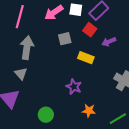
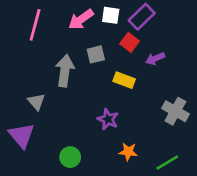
gray arrow: (27, 48) -> (65, 71), moved

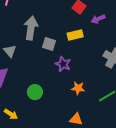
gray square: (96, 54) -> (49, 44), moved, turned 32
yellow rectangle: (124, 80) -> (75, 35), turned -35

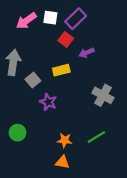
gray square: (49, 44) -> (33, 80), turned 32
orange star: (78, 88) -> (65, 140), moved

